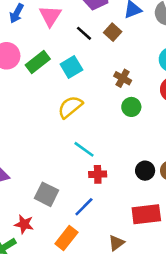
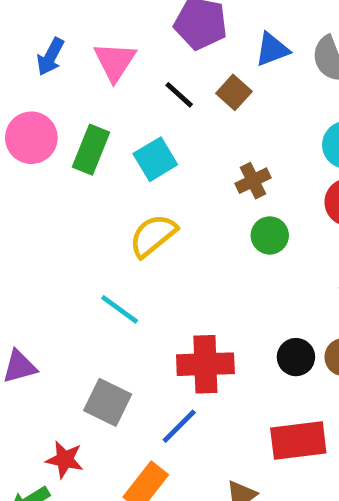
green rectangle: (38, 62) -> (91, 150), turned -30
brown cross: (123, 78) -> (253, 181), turned 35
cyan line: (84, 149) -> (120, 309), moved
red cross: (98, 174) -> (205, 364), size x1.6

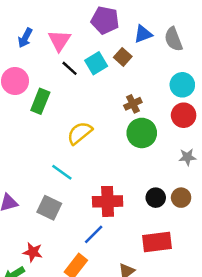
black line: (179, 95) -> (70, 68), moved
green rectangle: (91, 150) -> (40, 101), moved
cyan square: (155, 159) -> (96, 63), moved
green circle: (270, 235) -> (142, 133), size x1.5
gray square: (108, 402) -> (49, 208), moved

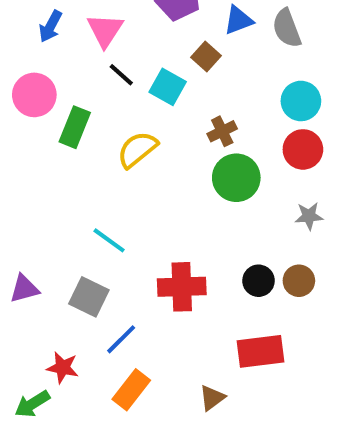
cyan square: (96, 63) -> (168, 87), moved, turned -30
yellow semicircle: (80, 133) -> (137, 149), moved
blue line: (94, 234) -> (121, 339), moved

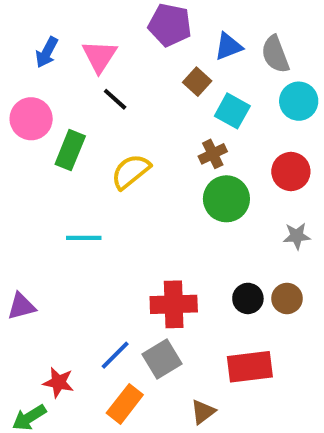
cyan square: (168, 87) -> (232, 111), moved
cyan circle: (301, 101) -> (299, 101), moved
cyan line: (109, 240) -> (84, 238), moved, turned -36
gray square: (89, 297) -> (162, 359), moved, turned 33

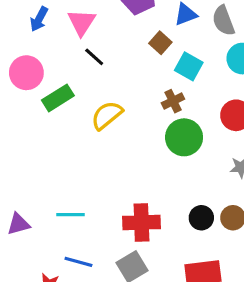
green rectangle: (70, 150) -> (58, 98), turned 36
cyan line: (84, 238) -> (71, 215), moved
blue line: (115, 355) -> (78, 262), moved, turned 60

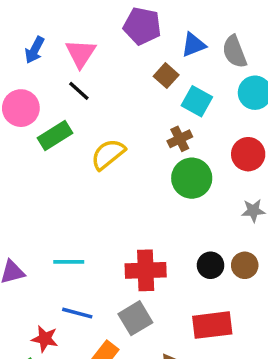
black line: (94, 57) -> (79, 91), moved

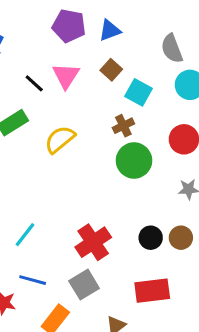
purple pentagon: (142, 26) -> (69, 26), moved
blue triangle: (193, 45) -> (110, 30), moved
pink triangle: (81, 53) -> (66, 76), moved
cyan line: (69, 262) -> (25, 235), turned -52
red cross: (146, 270) -> (93, 242), turned -32

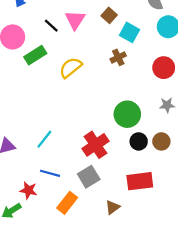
green circle: (134, 161) -> (127, 114), moved

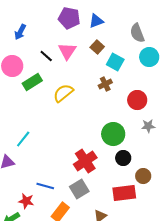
red circle: (164, 68) -> (137, 100), moved
cyan line: (44, 139) -> (23, 139), moved
brown circle: (161, 141) -> (143, 176), moved

